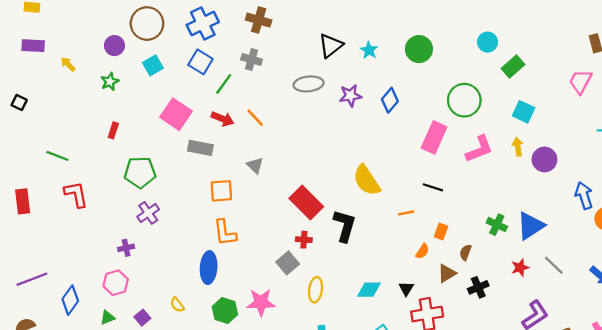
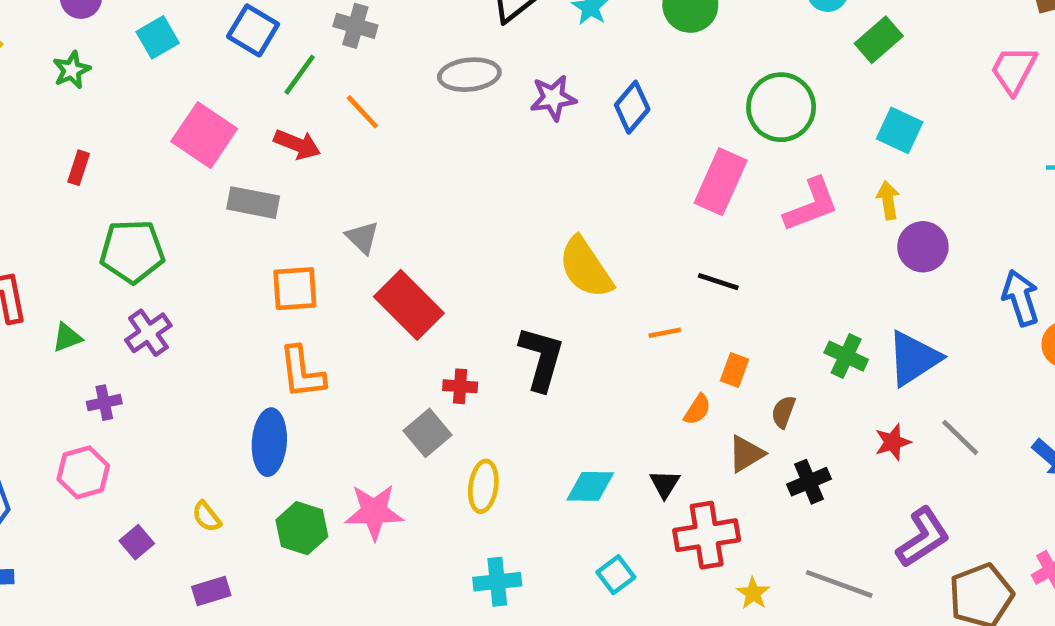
orange line: (255, 118) -> (362, 112), moved
purple circle: (544, 159) -> (923, 247), moved
red rectangle: (306, 202) -> (409, 305), moved
green triangle: (107, 318) -> (67, 337), moved

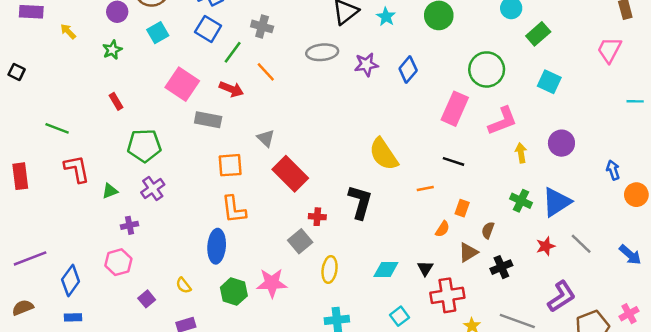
red rectangle: (79, 168) -> (116, 101), turned -49
yellow arrow: (888, 200) -> (521, 153), moved
blue arrow: (1021, 298) -> (613, 170), size x0.7

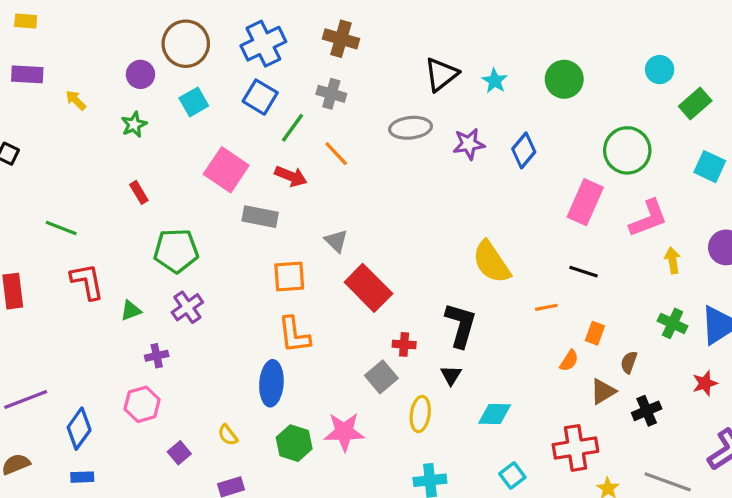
black triangle: (425, 268) -> (451, 375), moved

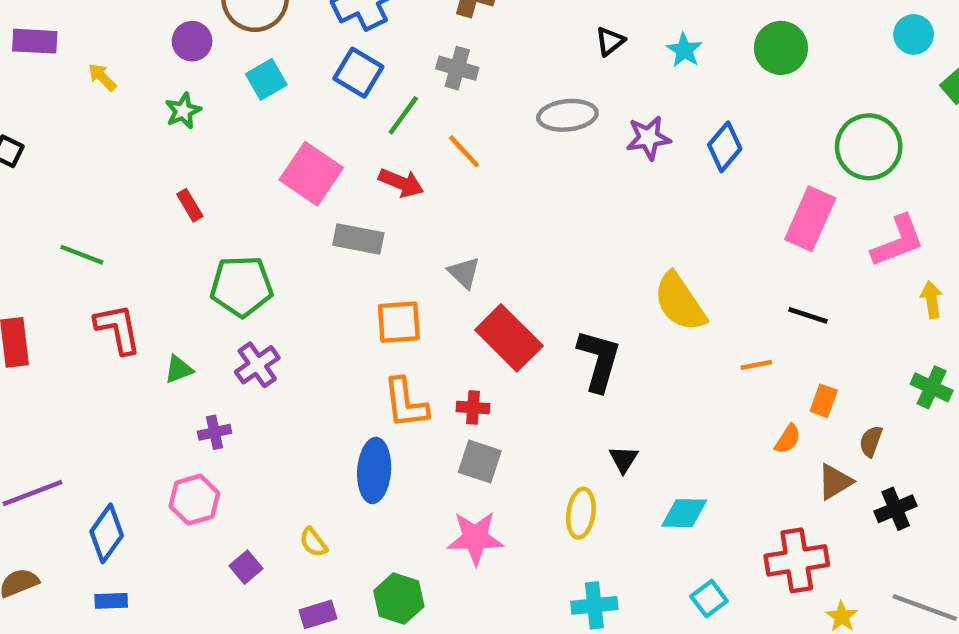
black triangle: (441, 74) -> (610, 41), size x0.6
black L-shape: (461, 325) -> (599, 360), moved
red cross: (404, 344) -> (473, 408), moved
gray square: (381, 377) -> (480, 461), moved, turned -32
green hexagon: (294, 443) -> (399, 599), moved

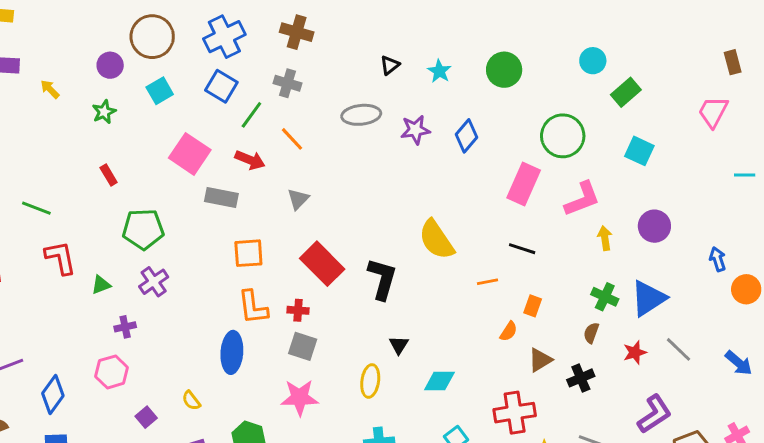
gray triangle: (464, 273) -> (298, 199), moved, turned 30
brown semicircle: (871, 441) -> (591, 333), moved

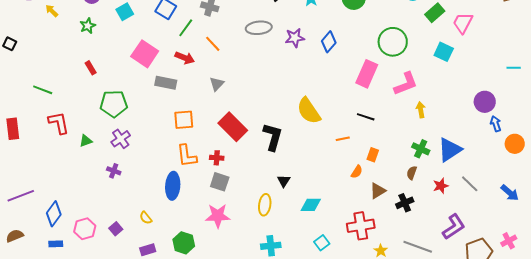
pink trapezoid: (713, 112) -> (463, 23), moved
purple circle: (654, 226) -> (485, 102), moved
purple cross: (125, 327) -> (114, 171), moved, turned 32
pink hexagon: (112, 372) -> (85, 229), moved

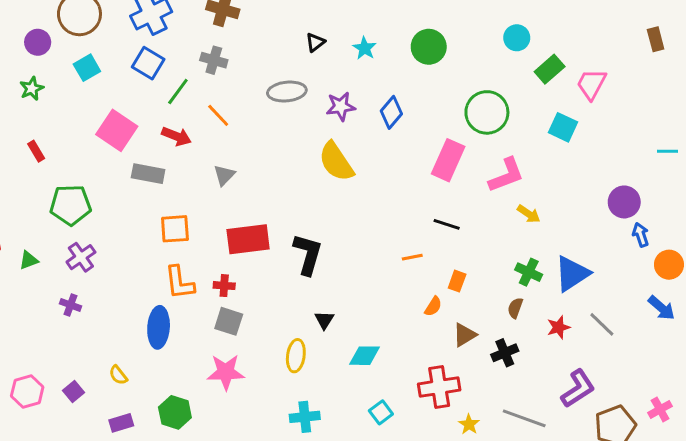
yellow arrow: (421, 110) -> (529, 214), turned 133
yellow semicircle: (309, 111) -> (336, 162), moved
red rectangle: (233, 127) -> (248, 239), turned -52
blue arrow: (510, 193) -> (662, 308), moved

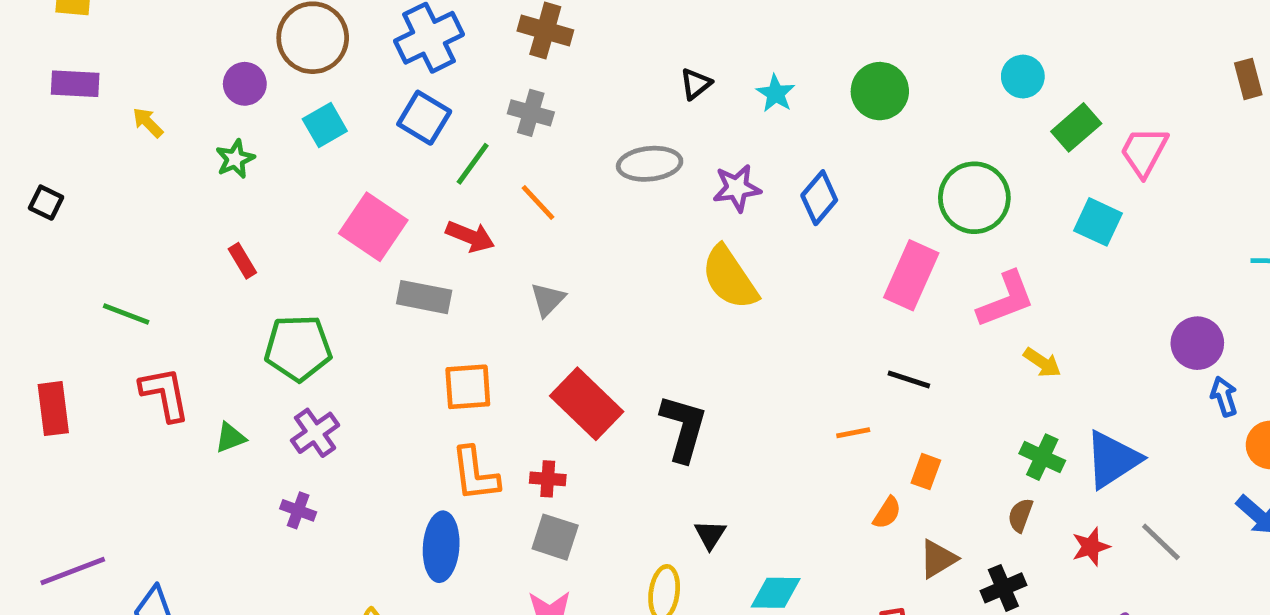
red rectangle: (248, 239) -> (587, 404), turned 51

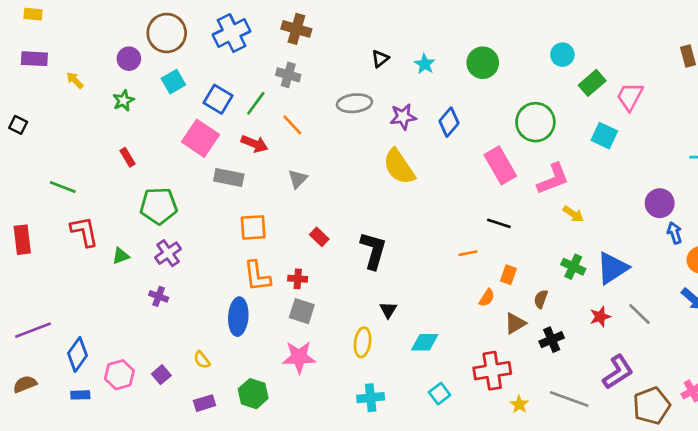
blue square: (424, 118) -> (218, 99), moved
pink rectangle: (911, 275) -> (500, 165), turned -54
red rectangle: (587, 404) -> (319, 237), size x0.5
brown semicircle: (1020, 515) -> (541, 299), moved

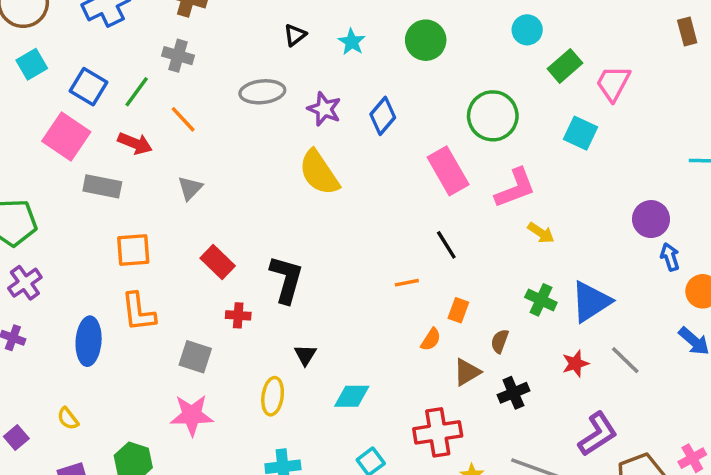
purple star: (403, 117) -> (324, 109), turned 30
black line: (499, 223) -> (446, 245), turned 40
red rectangle: (319, 237) -> (218, 262), size x1.4
red cross: (298, 279) -> (238, 315), moved
blue ellipse: (238, 317) -> (89, 341), moved

